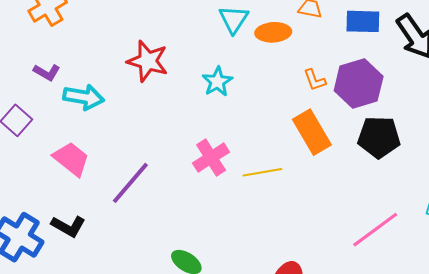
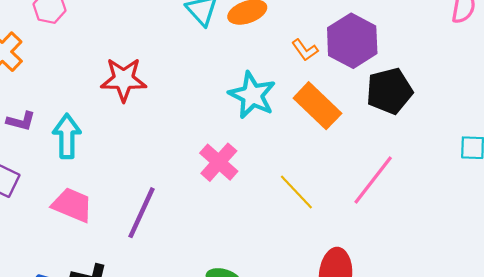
cyan star: (217, 82) -> (252, 95), moved, size x1.4
cyan arrow: (84, 97) -> (67, 136), turned -84
yellow line: (262, 172) -> (296, 192), moved, turned 72
pink line: (375, 230) -> (373, 180), moved

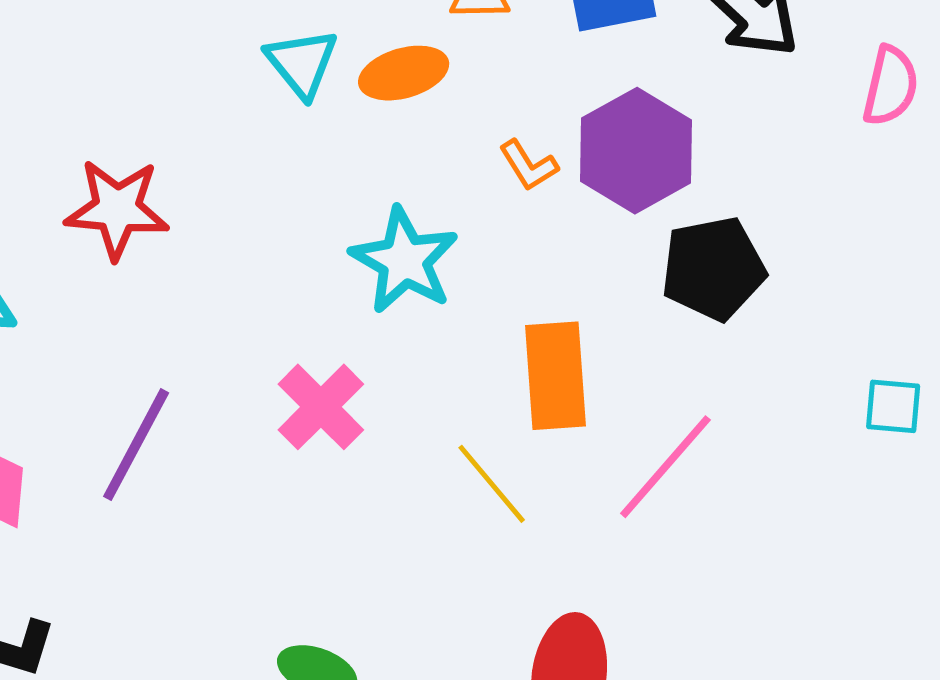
orange rectangle: (317, 106) -> (556, 376), moved, turned 39
purple line: (142, 213) -> (136, 445), moved

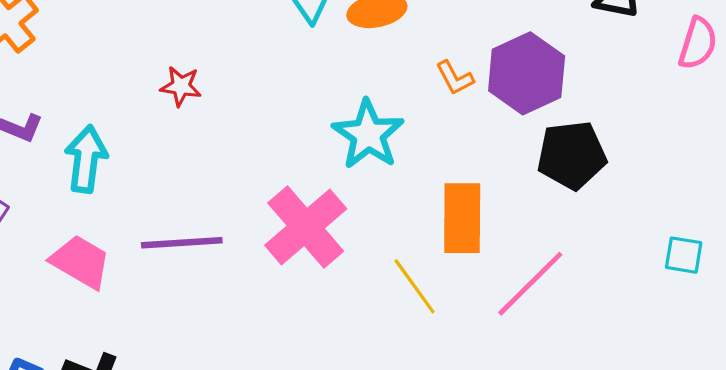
red star: (117, 209) -> (181, 86), size x0.6
pink cross: (321, 407) -> (306, 227), size x1.4
purple line: (136, 445) -> (182, 243), turned 54

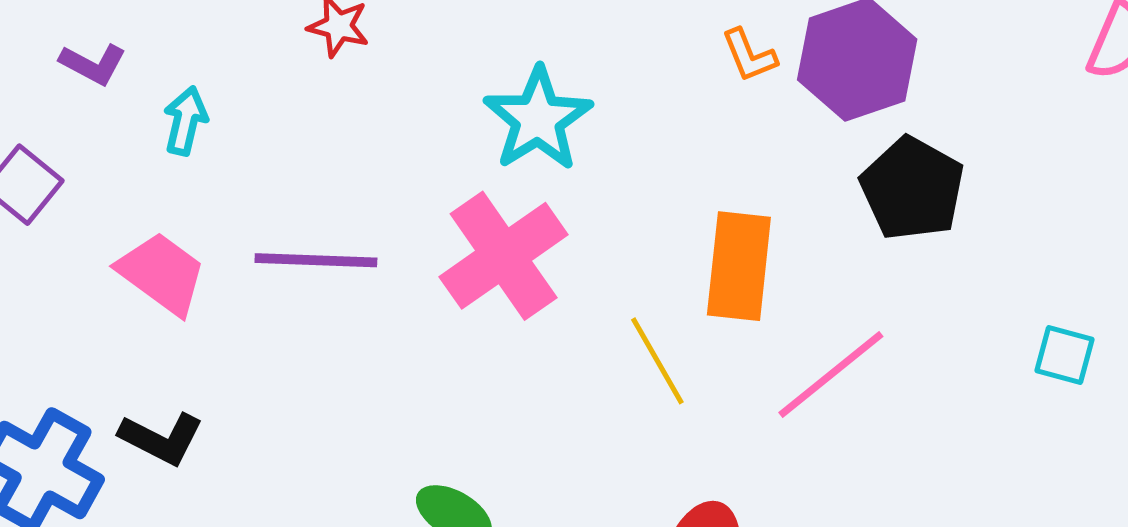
cyan star: (368, 134) -> (538, 119), moved
black pentagon: (572, 155) -> (912, 189), turned 30
cyan arrow: (86, 159) -> (185, 121), size x0.7

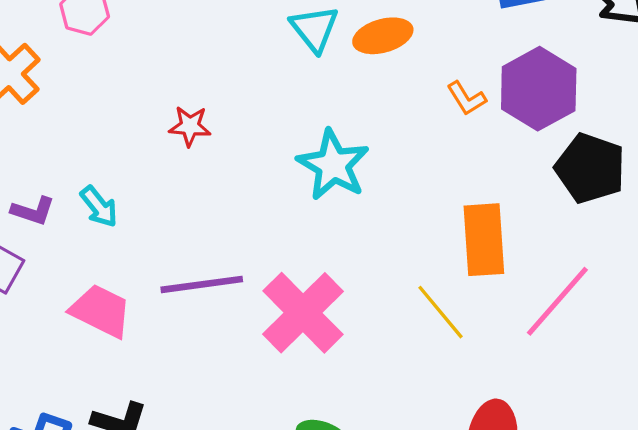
purple L-shape: (93, 64) -> (33, 211), moved
cyan arrow: (185, 121) -> (99, 207), turned 138
pink cross: (504, 256) -> (303, 313), moved

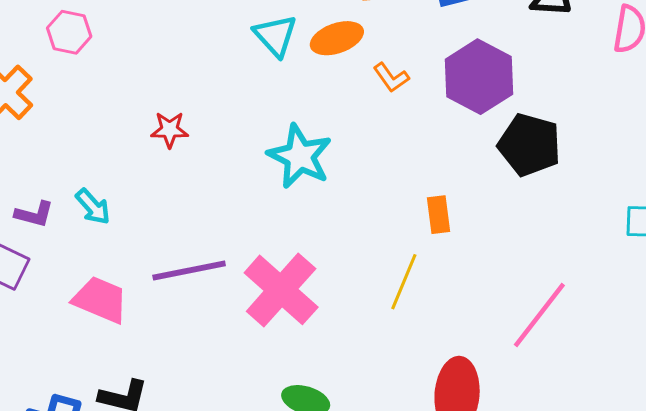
orange L-shape: (466, 98) -> (391, 77), moved
orange rectangle: (484, 240) -> (438, 215), size x0.6
pink line: (557, 301) -> (539, 315), moved
yellow line: (440, 312) -> (404, 282), turned 66

